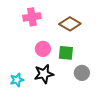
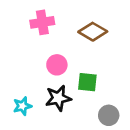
green square: (66, 53) -> (87, 82), moved
gray circle: (82, 73) -> (109, 115), moved

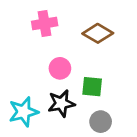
cyan star: (22, 106) -> (23, 112), size x1.5
gray circle: (109, 115) -> (101, 122), moved

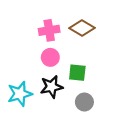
pink cross: (45, 23) -> (49, 30), moved

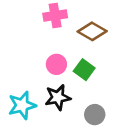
pink cross: (49, 30) -> (55, 15), moved
green square: (77, 73) -> (84, 70), moved, turned 30

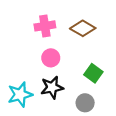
pink cross: (55, 15) -> (45, 26), moved
green square: (84, 70) -> (93, 73), moved

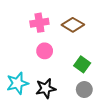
black star: (52, 87) -> (46, 88), moved
gray circle: (85, 103) -> (84, 90), moved

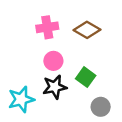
green square: (82, 64) -> (86, 77), moved
black star: (46, 88) -> (55, 87), moved

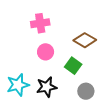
brown diamond: (87, 30) -> (85, 40), moved
black star: (55, 87) -> (47, 87), moved

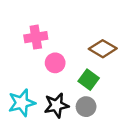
pink cross: (40, 23) -> (36, 37), moved
gray circle: (86, 91) -> (86, 107), moved

